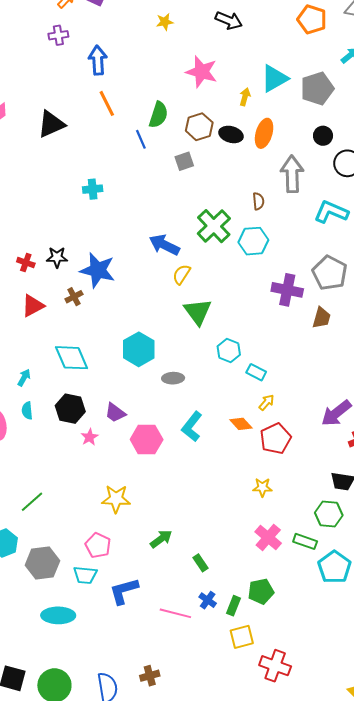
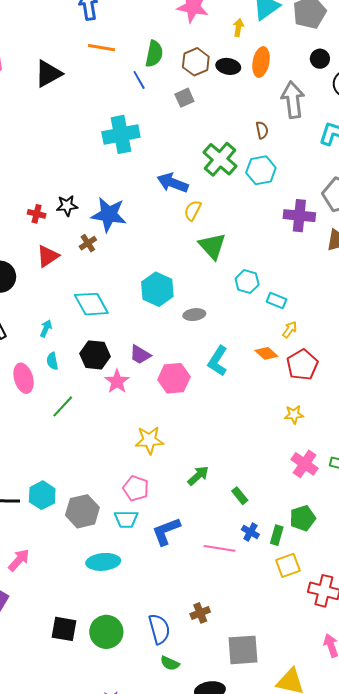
orange line: (107, 103) -> (102, 48), turned -48
cyan cross: (93, 189) -> (121, 134), moved, size x1.8
pink star: (90, 437) -> (117, 381), size x1.4
green line: (32, 502) -> (63, 406), moved

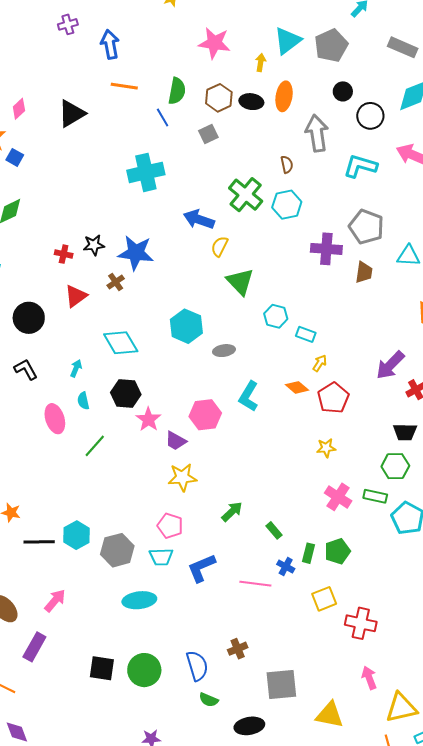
purple trapezoid: (140, 355) -> (176, 441), moved
green rectangle: (277, 535) -> (309, 553), moved

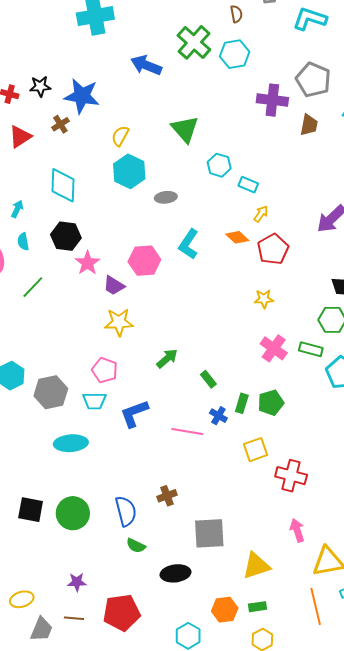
yellow semicircle: (220, 246) -> (120, 136), moved
cyan diamond: (121, 343) -> (63, 185), turned 30
yellow triangle: (330, 715) -> (256, 566), turned -32

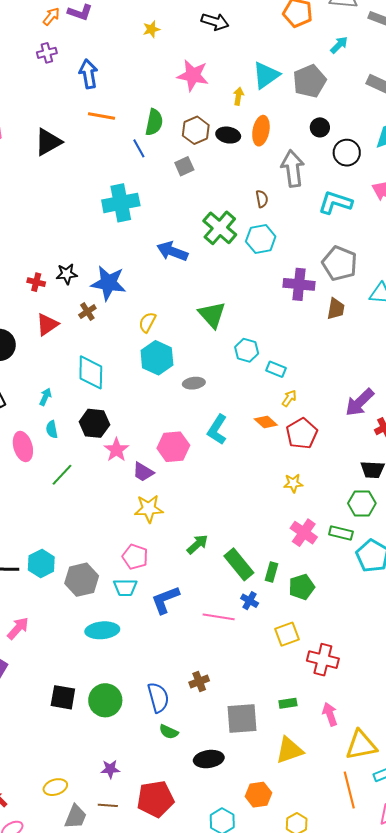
green rectangle: (208, 379) -> (239, 564), size x1.8
green rectangle: (242, 403) -> (272, 572), moved
green rectangle: (258, 607) -> (288, 703), moved

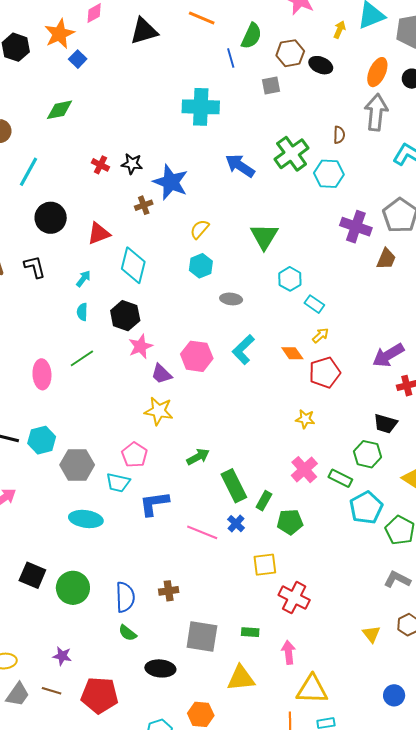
orange ellipse: (261, 131) -> (377, 72), moved
red triangle: (47, 324) -> (99, 233), moved
cyan hexagon: (157, 358) -> (201, 266), size x0.7
pink ellipse: (23, 447) -> (42, 374), moved

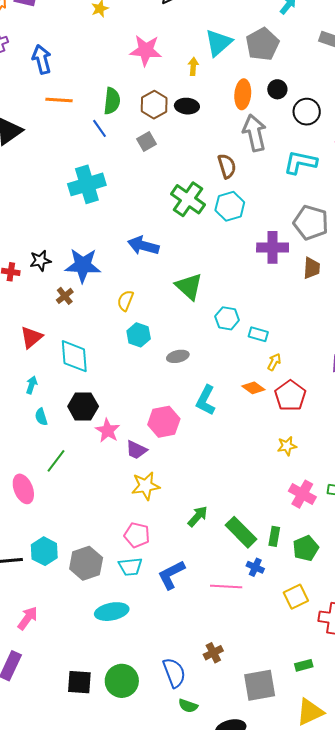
brown semicircle: (339, 135) -> (227, 166), size x1.4
blue arrow: (240, 166) -> (143, 246), moved

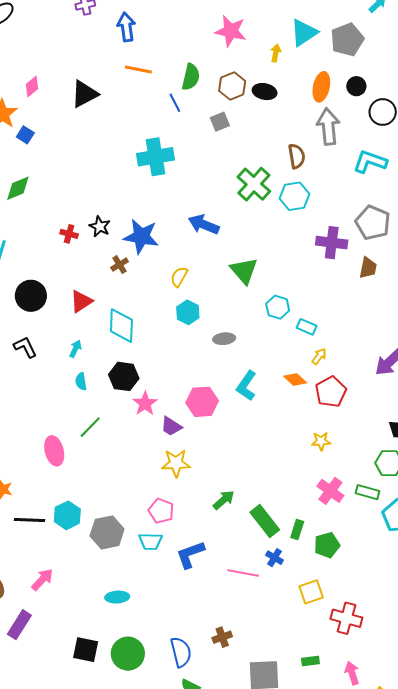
black star: (40, 261) -> (100, 226), turned 30
cyan ellipse: (112, 612) -> (117, 597), moved, size x0.7

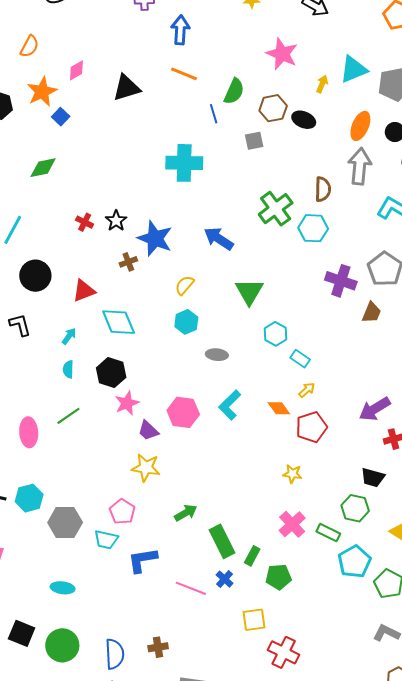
cyan diamond: (121, 326) -> (119, 322), turned -36

